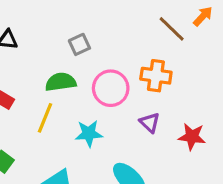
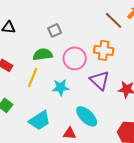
purple triangle: (150, 123) -> (100, 80), size x1.5

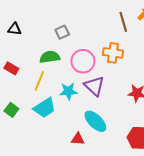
brown line: (114, 20) -> (123, 22), turned 30
purple triangle: (100, 80) -> (94, 86), moved
cyan trapezoid: (40, 120) -> (45, 108), moved

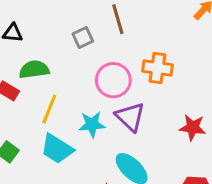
brown line: (123, 22) -> (118, 19), moved
green semicircle: (50, 57) -> (34, 70), moved
cyan trapezoid: (45, 108) -> (57, 149), turned 65

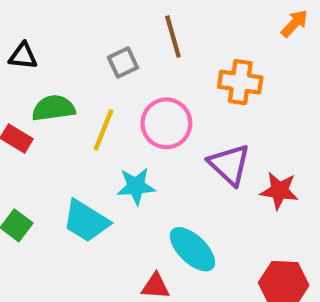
orange cross: (158, 68) -> (240, 82), moved
yellow line: (49, 109) -> (103, 130), moved
purple triangle: (130, 117) -> (229, 165), moved

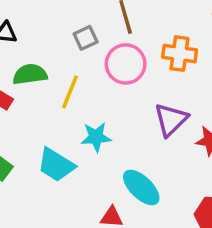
pink circle: (166, 123) -> (126, 64), moved
purple triangle: (229, 165) -> (171, 120), turned 33

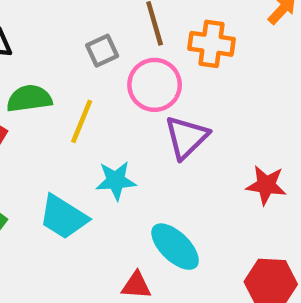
orange cross: (180, 54) -> (211, 44), moved
purple triangle: (171, 120) -> (186, 137), moved

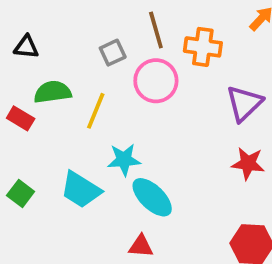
purple triangle: (186, 137) -> (244, 103), moved
cyan ellipse: (175, 247) -> (152, 197), moved

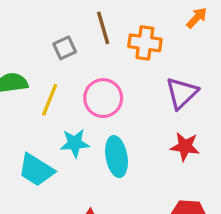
pink circle: (156, 81) -> (103, 98), moved
cyan ellipse: (152, 197) -> (117, 157), moved, turned 36

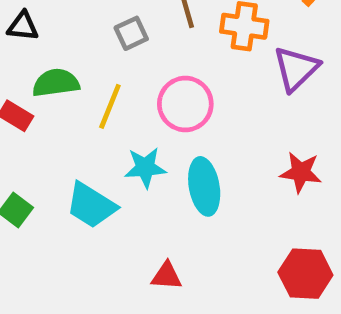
purple triangle: (182, 93) -> (296, 69), moved

